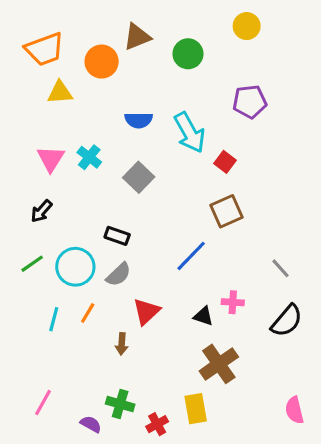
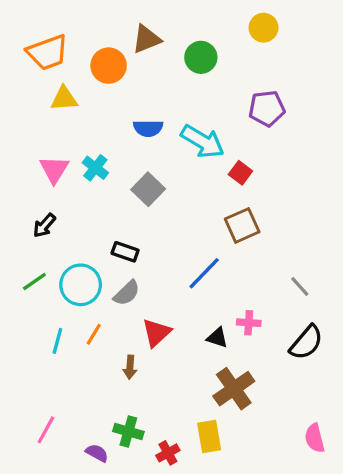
cyan arrow: (190, 133) -> (203, 141), turned -30

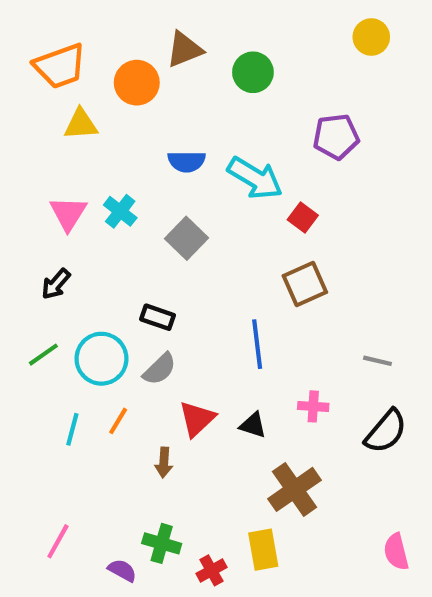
yellow circle: (264, 28) -> (371, 37), moved
blue line: (204, 273) -> (257, 344), turned -51
gray line: (300, 286) -> (378, 361), turned -35
black triangle: (217, 338) -> (253, 425), moved

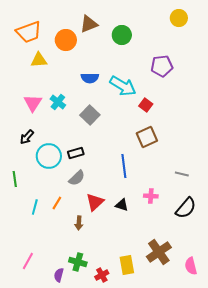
black rectangle: (158, 317) -> (76, 153), turned -35
green line: (43, 355) -> (15, 179), moved, turned -63
cyan circle: (101, 359) -> (49, 156), moved
brown cross: (294, 489) -> (159, 252), moved
purple semicircle: (122, 570) -> (59, 275), turned -104

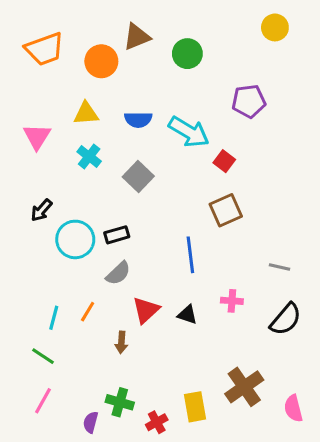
yellow triangle: (39, 60) -> (86, 113), moved
pink triangle: (33, 103) -> (37, 137), moved
green line: (15, 179) -> (43, 356), moved, turned -49

